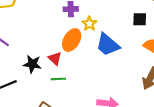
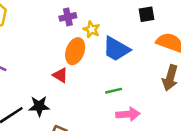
black star: (32, 64) -> (39, 106), moved
green line: (58, 79) -> (114, 91), moved

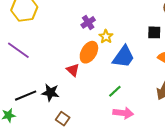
purple cross: (68, 17) -> (88, 22), turned -32
blue trapezoid: (116, 49) -> (124, 57), turned -95
green line: (114, 91) -> (115, 91), turned -40

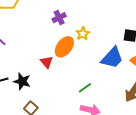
purple cross: (88, 22) -> (59, 18), moved
blue trapezoid: (124, 57) -> (112, 58), moved

